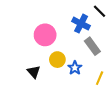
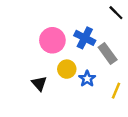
blue cross: (81, 24) -> (85, 38), moved

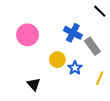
pink circle: (52, 40) -> (28, 35), moved
black triangle: (39, 83) -> (34, 84), moved

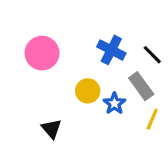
black line: (100, 11) -> (152, 55), moved
gray rectangle: (92, 46) -> (141, 86), moved

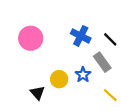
yellow circle: (88, 91) -> (59, 79), moved
yellow line: (152, 119) -> (110, 95), moved, turned -70

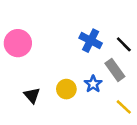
pink circle: (31, 38) -> (18, 43), moved
black triangle: (38, 93) -> (32, 95), moved

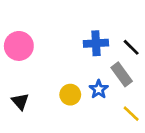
blue cross: (91, 41) -> (96, 43), turned -30
black triangle: (32, 95) -> (20, 101), moved

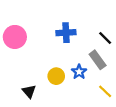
blue cross: (96, 43) -> (66, 33), moved
black triangle: (20, 101) -> (29, 91), moved

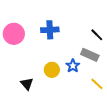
blue cross: (66, 33) -> (50, 30), moved
gray rectangle: (98, 60) -> (90, 55), turned -30

